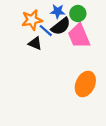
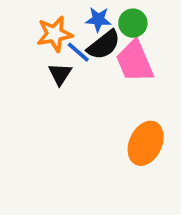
black triangle: (35, 43) -> (60, 74), turned 40

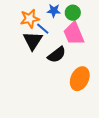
black semicircle: (104, 45) -> (57, 55), moved
black triangle: (60, 74) -> (33, 41), size x1.5

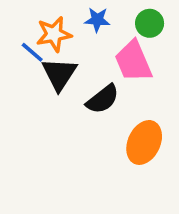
green circle: (73, 13) -> (150, 23), moved
blue line: (43, 29) -> (32, 52), moved

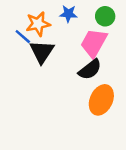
pink trapezoid: (133, 61) -> (94, 43), turned 52
black semicircle: (103, 99) -> (90, 69), moved

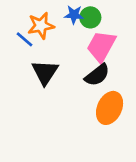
green circle: (105, 16) -> (90, 17), moved
black triangle: (42, 52) -> (45, 72), moved

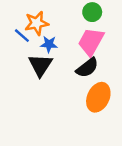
blue star: (74, 15) -> (49, 44), moved
green circle: (90, 17) -> (92, 12), moved

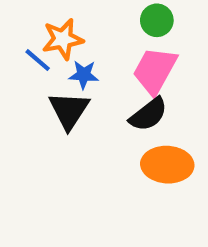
orange ellipse: (98, 97) -> (167, 165), turned 68

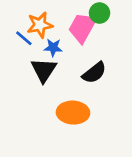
pink trapezoid: (155, 70) -> (82, 28), moved
orange ellipse: (167, 165) -> (73, 113), moved

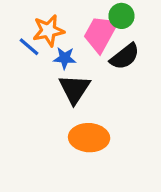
black triangle: (44, 70) -> (74, 89), moved
black semicircle: (94, 73) -> (125, 56), moved

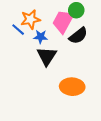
orange ellipse: (89, 138) -> (72, 87), moved

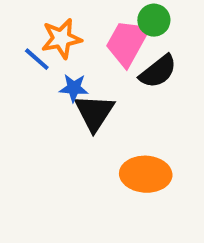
blue star: (41, 37) -> (74, 88), moved

